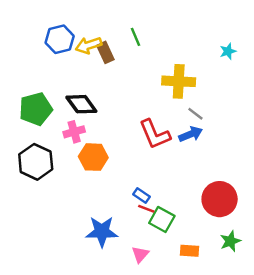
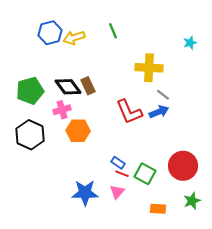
brown rectangle: (105, 52) -> (88, 86), moved
green square: (162, 220) -> (145, 174), moved
pink triangle: (140, 254) -> (117, 192), moved

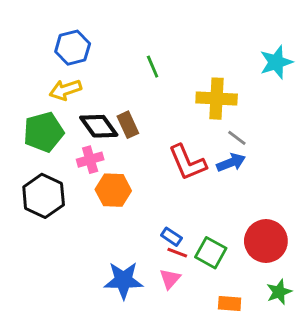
green line: (113, 31) -> (153, 67), moved
yellow arrow: (74, 38) -> (65, 90), moved
cyan star: (190, 43) -> (276, 62), size x1.6

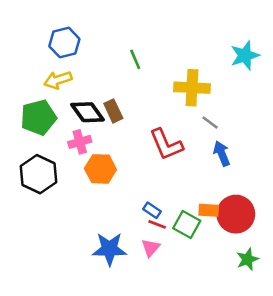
blue arrow: (231, 163) -> (222, 153), moved, turned -90
orange rectangle: (230, 304) -> (209, 210), moved

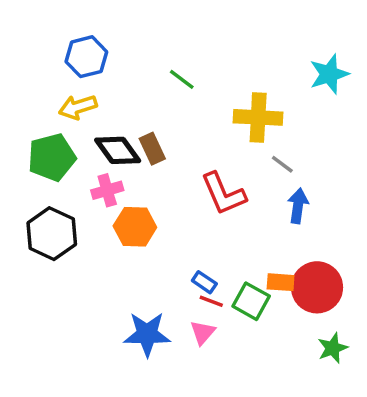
green line: (135, 59) -> (182, 79), turned -30
blue arrow: (222, 153) -> (298, 206), turned 30

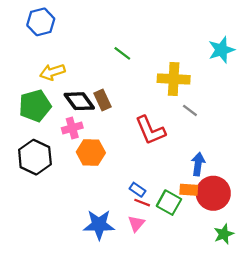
blue hexagon: (86, 57) -> (41, 22), moved
blue arrow: (298, 206) -> (198, 164), moved

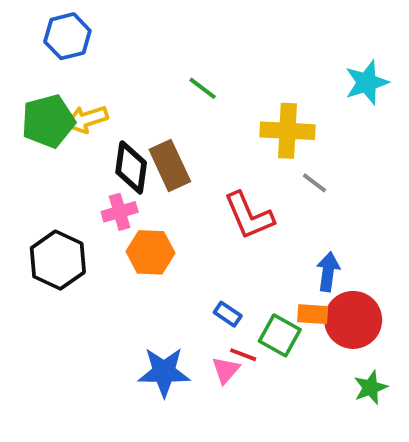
brown rectangle: (103, 100) -> (170, 166), size x1.4
black diamond: (79, 101) -> (131, 167), turned 44
green pentagon: (35, 106) -> (48, 121), moved
red line: (142, 203) -> (243, 355), moved

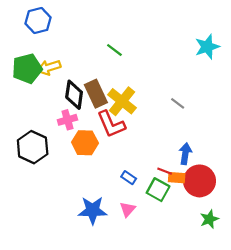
yellow cross: (287, 131) -> (122, 101), moved, turned 36
red L-shape: (249, 216) -> (111, 124), moved
red line: (243, 355) -> (165, 171), moved

